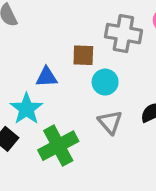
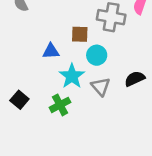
cyan star: (26, 109) -> (72, 76), moved
green cross: (58, 146) -> (60, 105), size x0.7

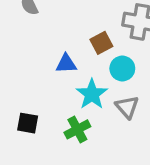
brown square: (80, 34) -> (101, 43), turned -30
black square: (19, 100) -> (28, 123), turned -30

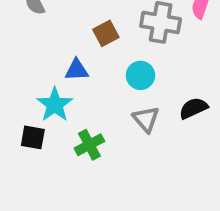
brown square: (101, 43) -> (106, 33), moved
cyan star: (92, 94) -> (55, 105), moved

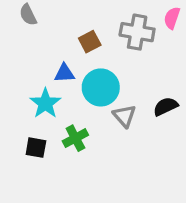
cyan circle: (140, 75) -> (101, 87), moved, size x1.5
black square: (33, 137) -> (36, 148), moved

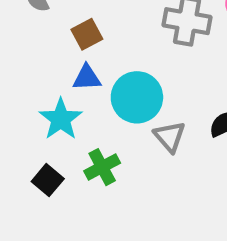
brown square: (90, 42) -> (87, 34), moved
black square: (36, 148) -> (48, 180), turned 30

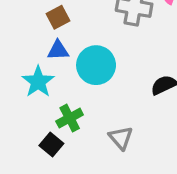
gray triangle: (170, 137) -> (121, 138), moved
black square: (48, 180) -> (51, 144), moved

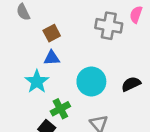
cyan circle: (96, 65) -> (91, 81), moved

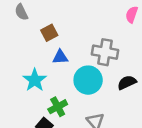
gray cross: (109, 26) -> (105, 52), moved
blue triangle: (52, 58) -> (60, 57), moved

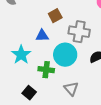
brown square: (49, 33) -> (55, 16), moved
green cross: (58, 107) -> (46, 70), moved, turned 35

